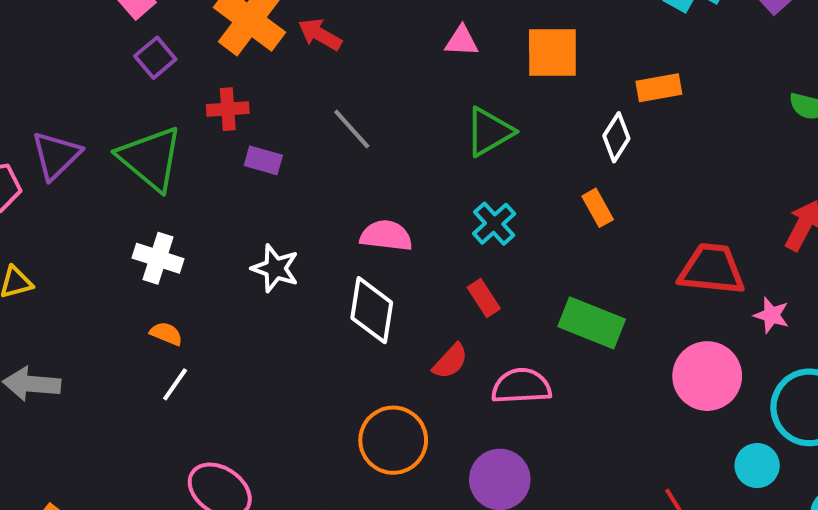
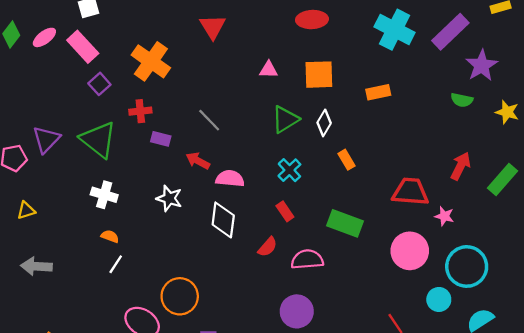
red arrow: (320, 34) -> (198, 161), moved
white diamond: (616, 137) -> (324, 123), moved
orange circle: (393, 440) -> (180, 296), moved

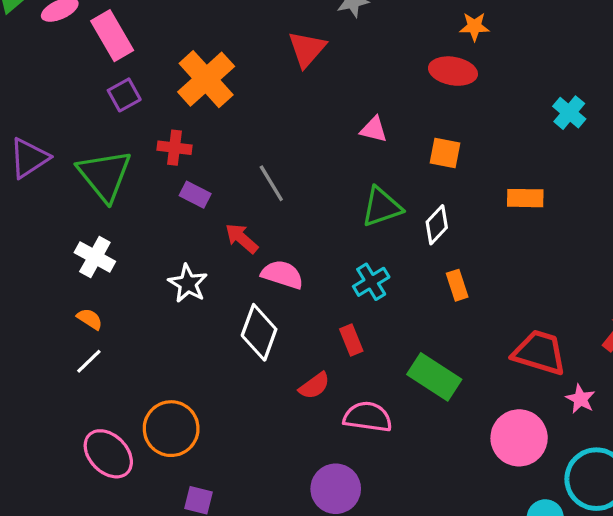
cyan cross: (395, 30) -> (569, 113), size x0.6
orange square: (319, 75) -> (445, 153), size x0.7

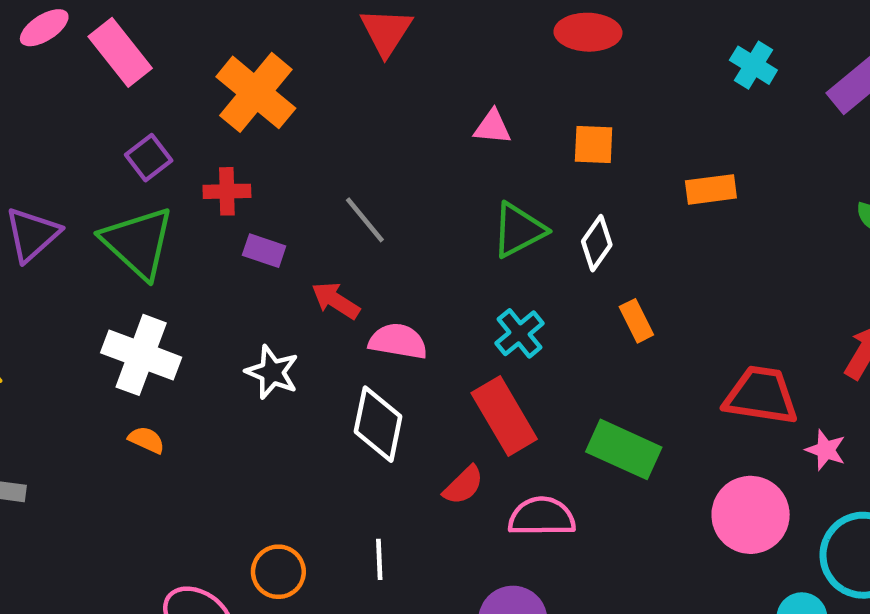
purple square: (124, 95) -> (149, 158), moved
white cross: (95, 257) -> (141, 355), size x1.4
red rectangle: (351, 340) -> (504, 416), size x1.8
white line: (89, 361) -> (379, 559), moved, turned -40
orange circle: (171, 429) -> (278, 572), size x0.7

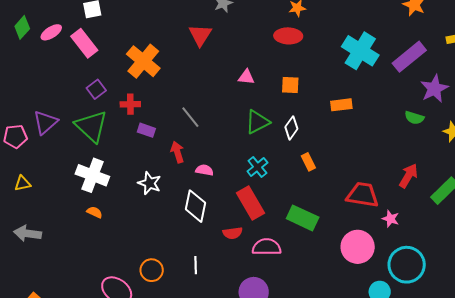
cyan cross: (753, 65) -> (360, 51), size x1.8
red arrow: (336, 301) -> (177, 152), turned 40
pink semicircle: (398, 341) -> (204, 170), size x0.7
red semicircle: (463, 485) -> (233, 233), turned 36

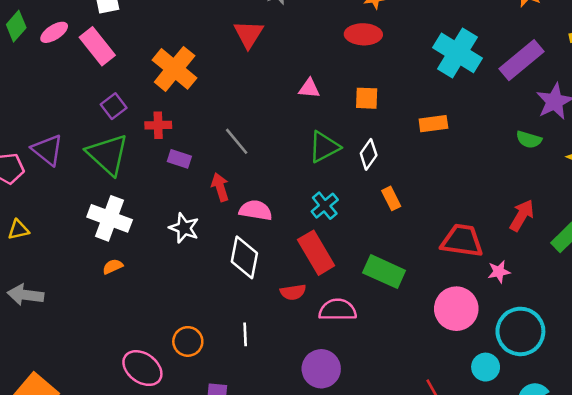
purple triangle: (45, 122) -> (48, 150), turned -40
pink semicircle: (204, 170) -> (256, 210), size x1.4
orange semicircle: (95, 212) -> (113, 267), turned -49
pink star: (391, 219) -> (499, 272), turned -30

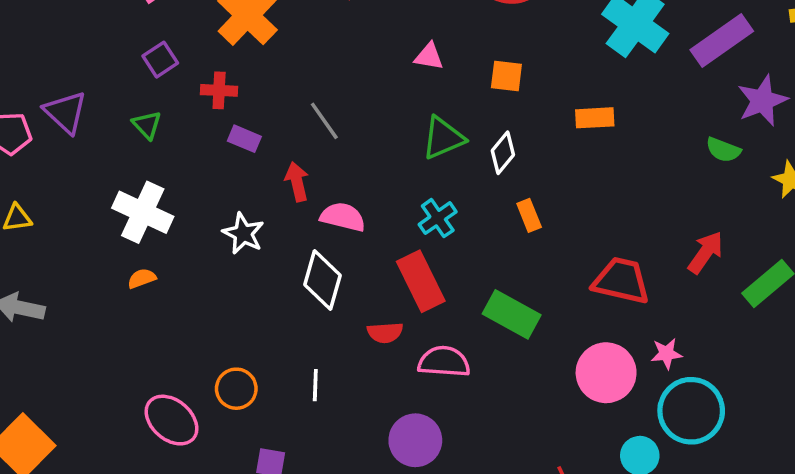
green triangle: (108, 154) -> (147, 125), size x0.5
pink star: (499, 272) -> (666, 354), moved

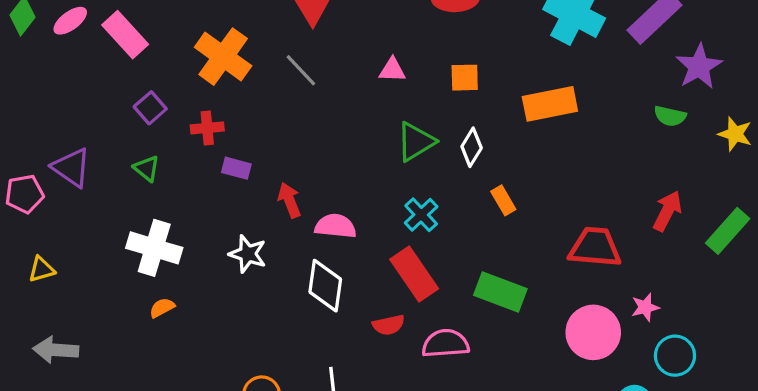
orange rectangle: (595, 118) -> (550, 104), size x1.5
gray line: (324, 121) -> (301, 70), moved
cyan circle: (691, 411) -> (675, 356), size x0.7

